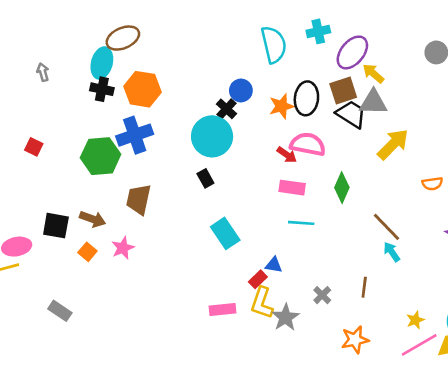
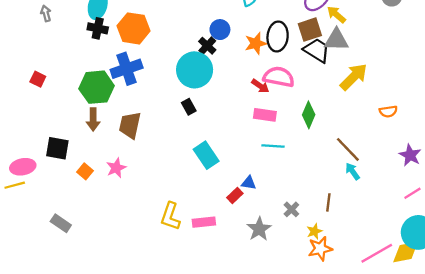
brown arrow: (93, 219) -> (93, 119), moved, turned 70
yellow L-shape: (262, 303) -> (170, 216), moved
yellow star: (415, 320) -> (314, 231), moved

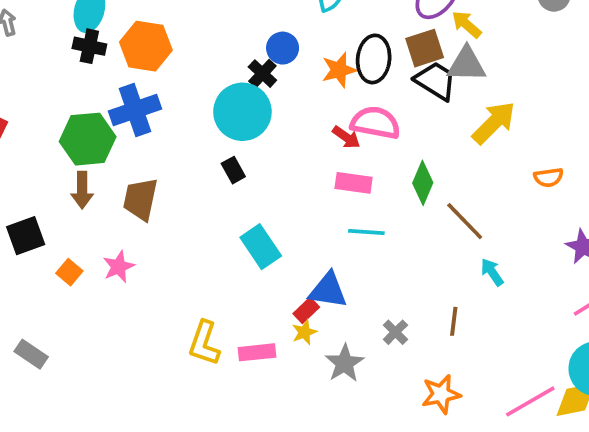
black square: (57, 148) -> (26, 236), turned -30
brown line: (348, 149) -> (465, 221), moved
blue triangle: (249, 183) -> (328, 290), size x1.6
yellow star: (314, 231) -> (304, 332), moved

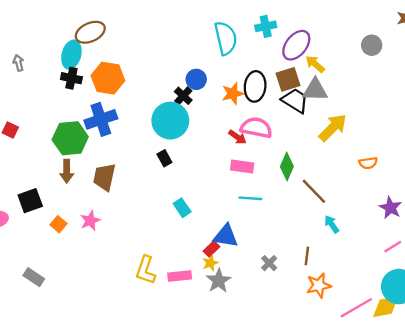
cyan rectangle: (261, 247) -> (182, 208), size x0.7
gray star: (344, 363) -> (219, 281), moved
orange star: (441, 394) -> (319, 285), moved

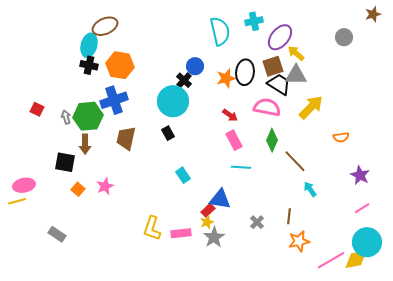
gray arrow: (18, 63) -> (66, 117), moved
pink semicircle: (256, 128) -> (267, 107), moved
pink rectangle: (242, 166) -> (234, 140), turned 54
brown trapezoid: (104, 177) -> (126, 138), moved
black square: (30, 201) -> (65, 162), moved, turned 30

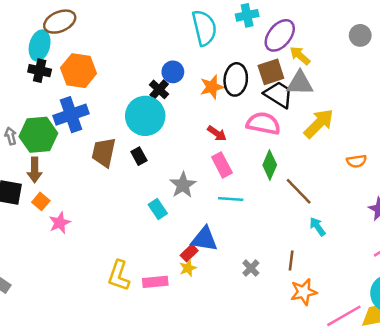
brown trapezoid: (126, 138) -> (104, 152), moved
orange square: (78, 189) -> (41, 201), moved
gray star: (214, 237) -> (183, 185), moved

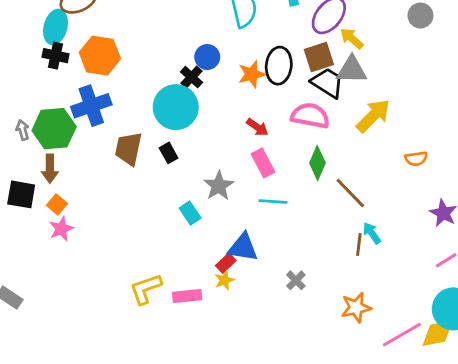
pink star: (60, 223) -> (61, 229), moved
brown line: (291, 260) -> (359, 244), moved
yellow L-shape: (119, 276) -> (146, 289), turned 52

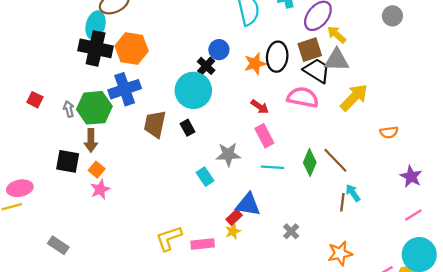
black cross: (56, 56) -> (96, 48), size x1.6
green diamond: (317, 163) -> (310, 163), moved
gray star: (219, 186) -> (228, 154), turned 30

